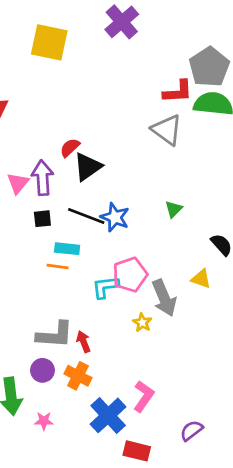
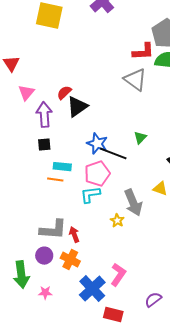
pink triangle: (18, 183) -> (26, 93), moved
black line: (86, 216) -> (113, 154), moved
pink pentagon: (130, 275) -> (97, 174), moved

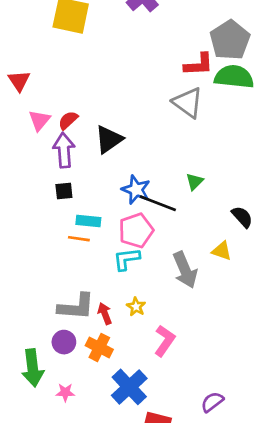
red semicircle: (64, 93) -> (68, 120), moved
yellow star: (117, 221) -> (136, 307), moved
pink L-shape: (118, 275) -> (165, 341), moved

